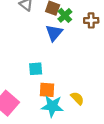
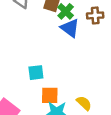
blue triangle: (54, 33) -> (70, 28), moved, turned -30

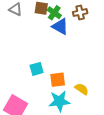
orange square: (50, 95) -> (58, 80), moved

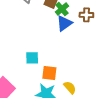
blue triangle: (60, 26) -> (64, 23), turned 42

